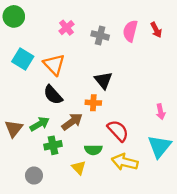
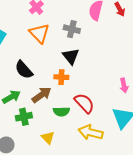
gray cross: (100, 35) -> (72, 29), moved
orange triangle: (54, 65) -> (39, 33), moved
green semicircle: (93, 150) -> (61, 112), moved

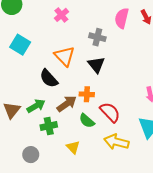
orange triangle: (39, 33) -> (65, 56), moved
orange cross: (61, 77) -> (87, 94), moved
green semicircle: (61, 112) -> (87, 121), turned 42

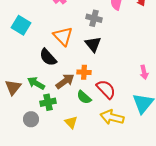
green arrow: (36, 106) -> (36, 83), turned -120
gray circle: (31, 155) -> (31, 119), moved

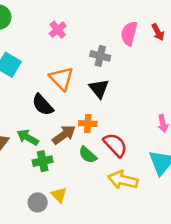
gray circle: (31, 119) -> (38, 202), moved
yellow triangle: (71, 122) -> (59, 195), moved

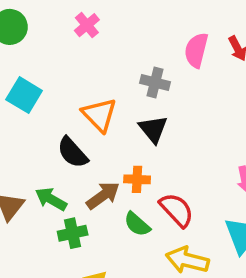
pink cross: (58, 30) -> (87, 25), moved

